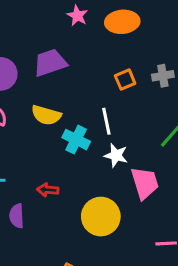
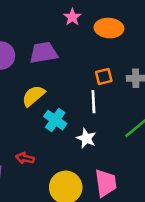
yellow semicircle: (46, 115) -> (33, 96), turned 115
white line: (106, 121) -> (93, 102), moved
pink trapezoid: (145, 183) -> (106, 183), moved

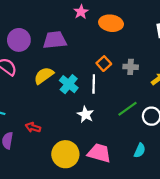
orange square: (104, 76) -> (104, 64), turned -32
cyan cross: (55, 120) -> (69, 84), moved
pink trapezoid: (106, 183) -> (99, 153), turned -70

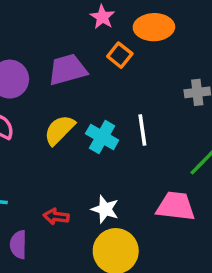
orange square: (104, 64) -> (120, 55), moved
white star: (86, 114) -> (105, 209), moved
pink trapezoid: (99, 153) -> (176, 206), moved

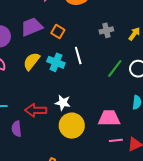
orange square: (120, 55) -> (58, 32), moved
pink trapezoid: (176, 206) -> (109, 118), moved
red arrow: (56, 217) -> (36, 110), size x1.5

